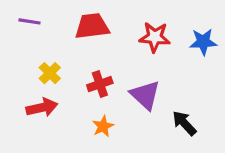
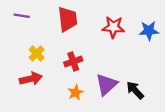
red trapezoid: (92, 26) -> (68, 19), turned 90
purple triangle: (145, 95) -> (106, 84), moved, turned 35

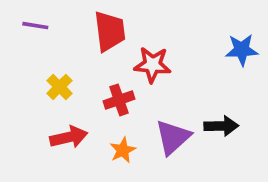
red star: (113, 27) -> (152, 65), moved
red arrow: (31, 79) -> (69, 137), moved
black arrow: (135, 90) -> (221, 126), moved, turned 132

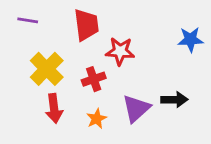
yellow cross: (59, 87) -> (47, 69), size x1.6
red arrow: (69, 137) -> (54, 108), turned 96

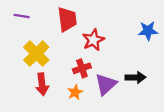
red star: (120, 51) -> (93, 40), turned -30
red cross: (94, 79) -> (82, 68), moved

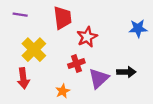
red arrow: (42, 84) -> (23, 78), moved
orange star: (75, 92) -> (63, 91), moved

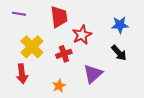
blue star: (138, 28) -> (120, 25), moved
red cross: (76, 64) -> (64, 54), moved
black arrow: (126, 72) -> (119, 53), moved, turned 48

